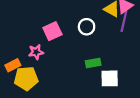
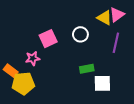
purple line: (124, 21) -> (116, 43), moved
orange rectangle: (13, 65) -> (11, 71), turned 64

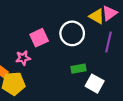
white circle: (80, 34) -> (72, 33), size x1.5
white square: (102, 83) -> (95, 84), turned 30

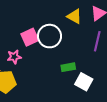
yellow triangle: (97, 16) -> (74, 16), moved
white circle: (72, 33) -> (50, 36), moved

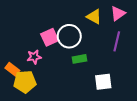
green rectangle: (68, 67) -> (80, 59), moved
white square: (84, 82) -> (103, 82), turned -36

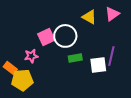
purple line: (117, 41) -> (111, 56), moved
white square: (103, 82) -> (98, 65), moved

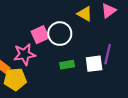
pink star: (31, 56) -> (24, 54), size x1.5
green rectangle: (75, 58) -> (67, 65), moved

